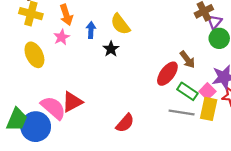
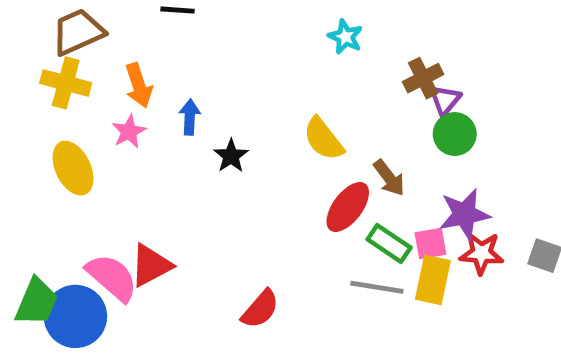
yellow semicircle: (120, 24) -> (323, 139), moved
pink square: (207, 91) -> (430, 243), turned 35

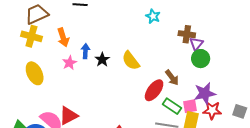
brown cross: (423, 78) -> (187, 34), turned 35
pink star: (129, 132) -> (69, 63), moved
yellow semicircle: (323, 139) -> (131, 61), moved
black star: (231, 156) -> (102, 60), moved

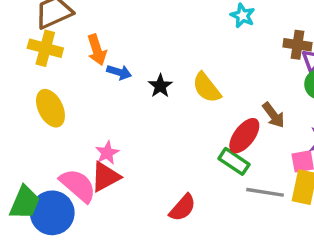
blue arrow: (85, 51) -> (119, 72), moved, turned 104
pink star: (69, 63) -> (107, 153), moved
green rectangle: (172, 106) -> (234, 161), moved

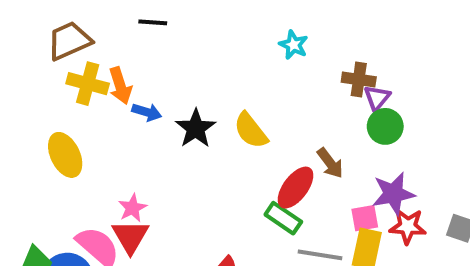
yellow cross: (45, 48) -> (88, 84), moved
black star: (160, 86) -> (196, 128), size x1.4
red triangle: (105, 177) -> (130, 236), turned -32

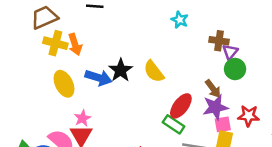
blue arrow: (147, 112) -> (98, 78), moved, size x1.5
yellow ellipse: (65, 155) -> (64, 84), moved
brown arrow: (330, 163) -> (213, 89), moved
purple star: (393, 194) -> (215, 107), moved
red star: (408, 226) -> (249, 116), moved

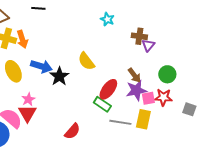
green circle: (235, 69) -> (167, 74), moved
black star: (121, 70) -> (59, 76), moved
pink square: (223, 124) -> (148, 98), moved

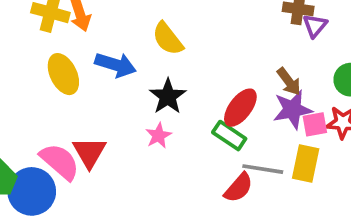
yellow semicircle: (86, 61) -> (168, 39), moved
black star: (59, 76) -> (168, 96), moved
pink star: (28, 99) -> (158, 136), moved
red semicircle: (72, 131) -> (239, 188), moved

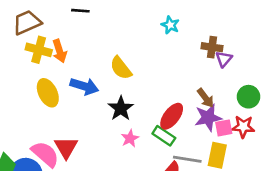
pink star: (158, 136) -> (130, 138), moved

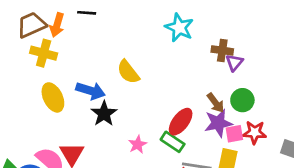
cyan star: (170, 25) -> (179, 28), size x1.5
orange arrow: (60, 51) -> (57, 25), moved, turned 35
green circle: (249, 97) -> (242, 100), moved
black star: (121, 108) -> (104, 114), moved

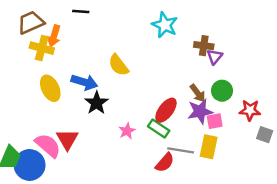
orange arrow: (57, 25) -> (54, 36), moved
red star: (255, 132) -> (250, 110), moved

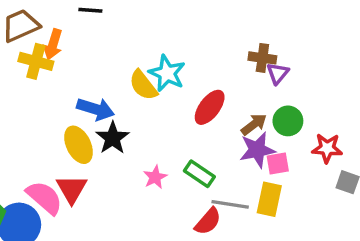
cyan star: (165, 25) -> (167, 73), moved
yellow ellipse: (50, 88) -> (79, 145), moved
brown arrow: (198, 93) -> (254, 124), turned -90
red ellipse: (166, 110) -> (210, 107), moved

